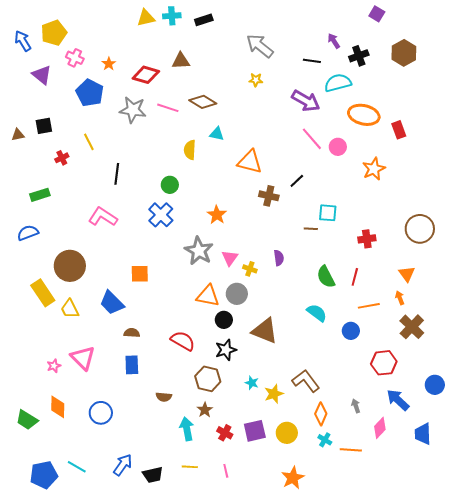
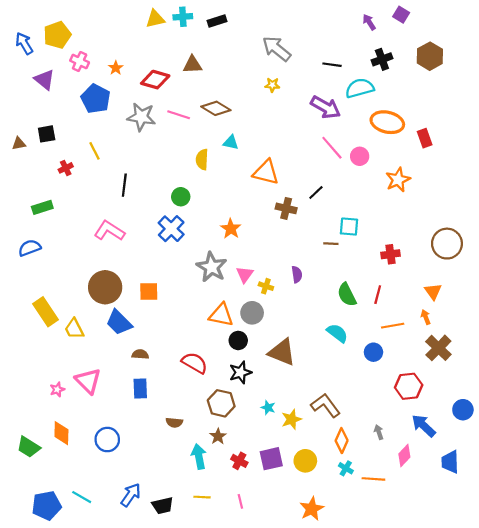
purple arrow: (334, 41) -> (369, 22), moved
brown circle: (70, 266) -> (105, 287), moved

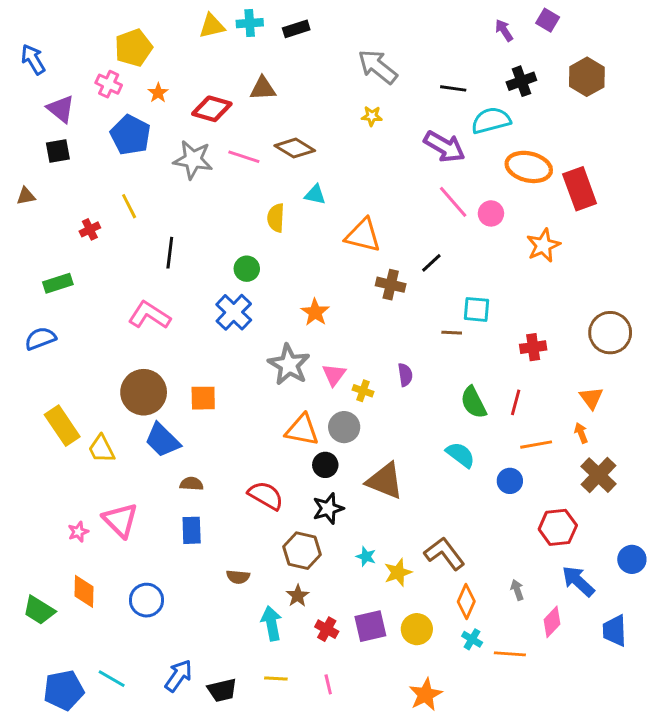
yellow pentagon: (57, 35) -> (133, 48), moved
black square: (47, 134) -> (58, 151), moved
red rectangle: (425, 138) -> (580, 189), size x1.6

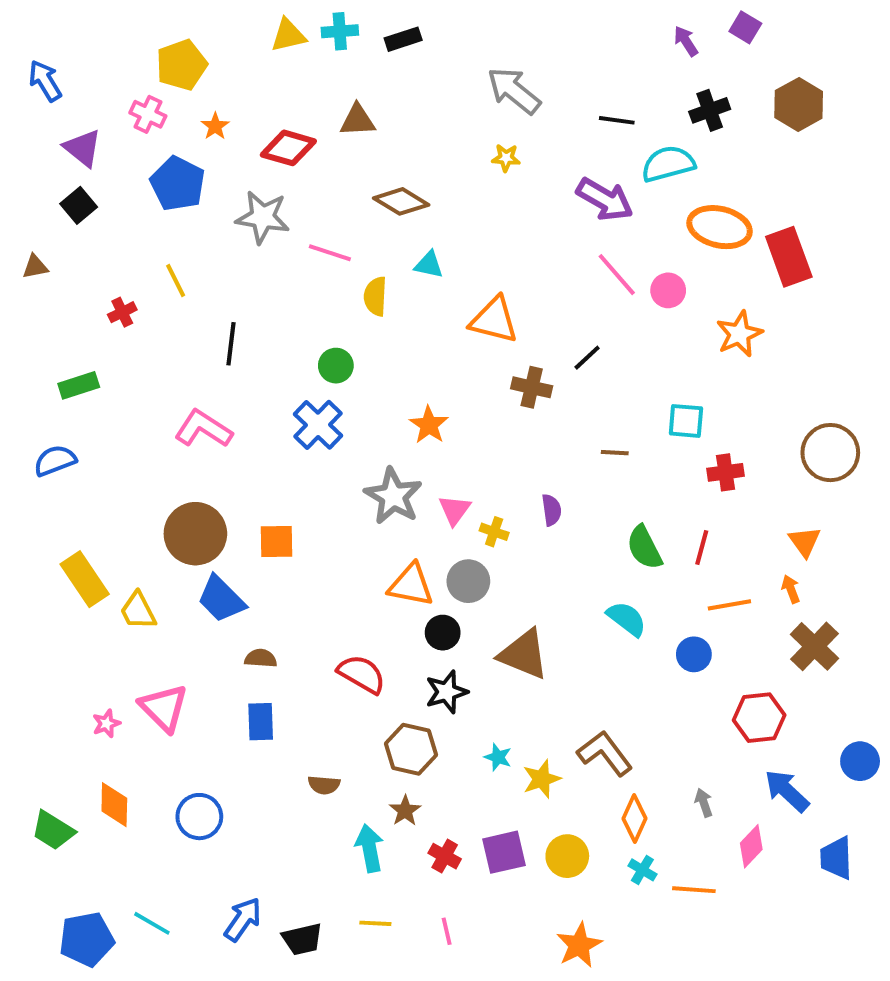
black square: (58, 151) -> (79, 205), turned -30
pink line: (244, 157) -> (330, 253), moved
cyan square: (476, 309) -> (686, 421), moved

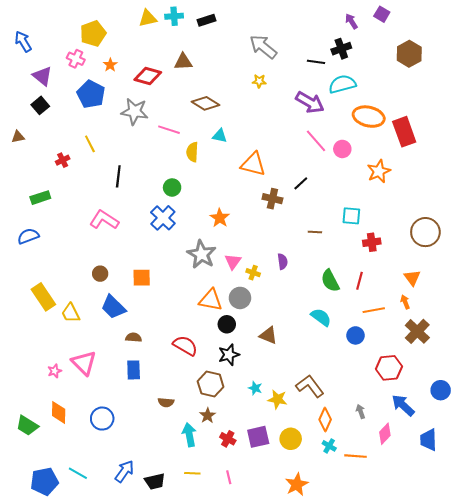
black cross: (710, 110) -> (341, 49), moved
brown circle: (195, 534) -> (100, 274), size x0.5
brown triangle: (524, 654) -> (268, 335), size x0.7
yellow star: (542, 779) -> (277, 399), turned 30

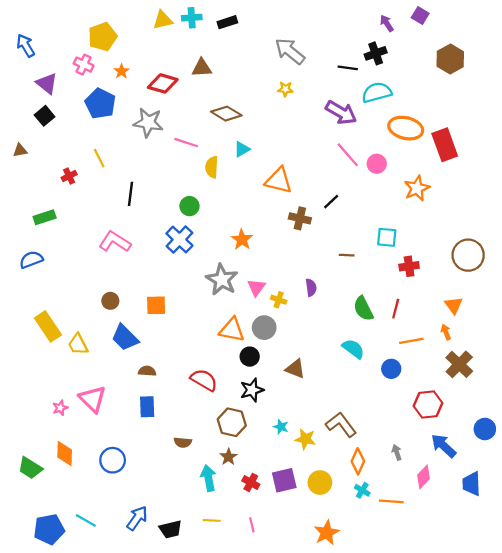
cyan triangle: (220, 136) -> (242, 149), turned -42

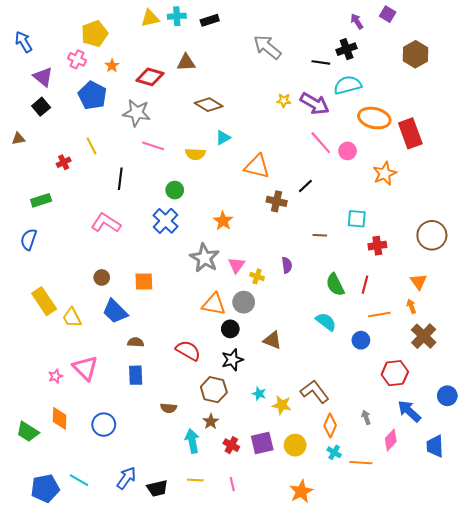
yellow star: (285, 89) -> (284, 101), moved
pink line: (186, 143) -> (153, 146), moved
yellow semicircle: (212, 167) -> (195, 154), turned -90
blue semicircle: (31, 260) -> (29, 239), turned -50

